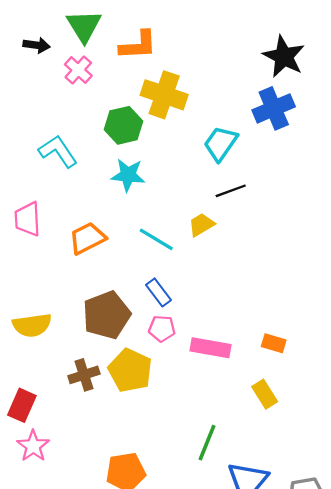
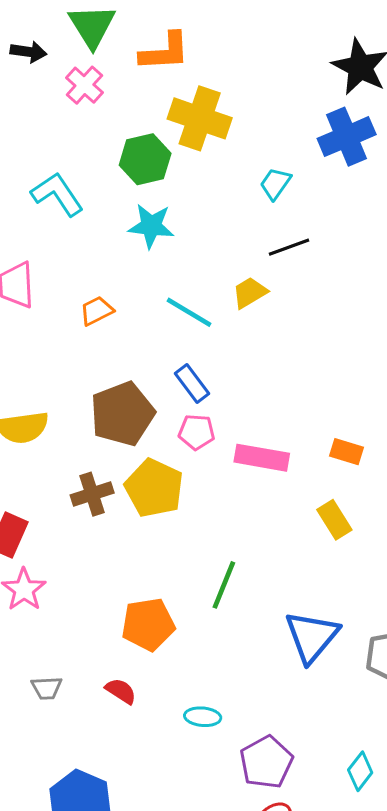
cyan trapezoid: (221, 143) -> (275, 184), size x0.7
orange trapezoid: (87, 238) -> (97, 311), size x0.7
green line: (207, 443) -> (224, 585), moved

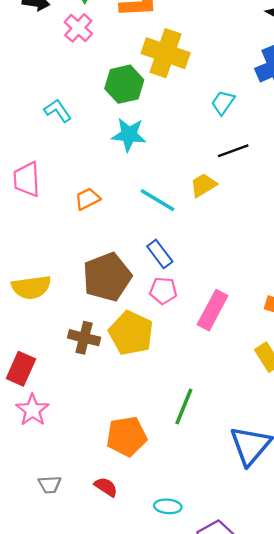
cyan L-shape: (57, 194) -> (58, 111), size x0.7
pink rectangle: (262, 458) -> (213, 310), turned -72
brown cross: (92, 494) -> (84, 338), turned 32

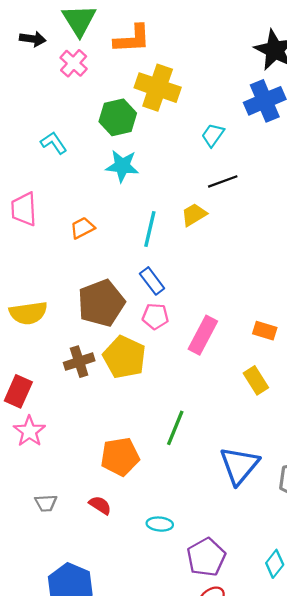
cyan line: (158, 200) -> (150, 229), turned 72
brown cross: (84, 338) -> (79, 362), turned -32

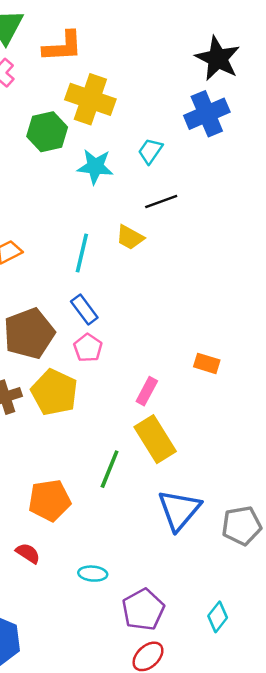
cyan star: (122, 166) -> (95, 167), moved
yellow trapezoid: (194, 215) -> (130, 237), turned -120
pink pentagon: (155, 316) -> (88, 348), turned 30
pink rectangle: (203, 335) -> (147, 391), moved, size x0.7
yellow rectangle: (256, 380) -> (155, 439), moved, size x1.5

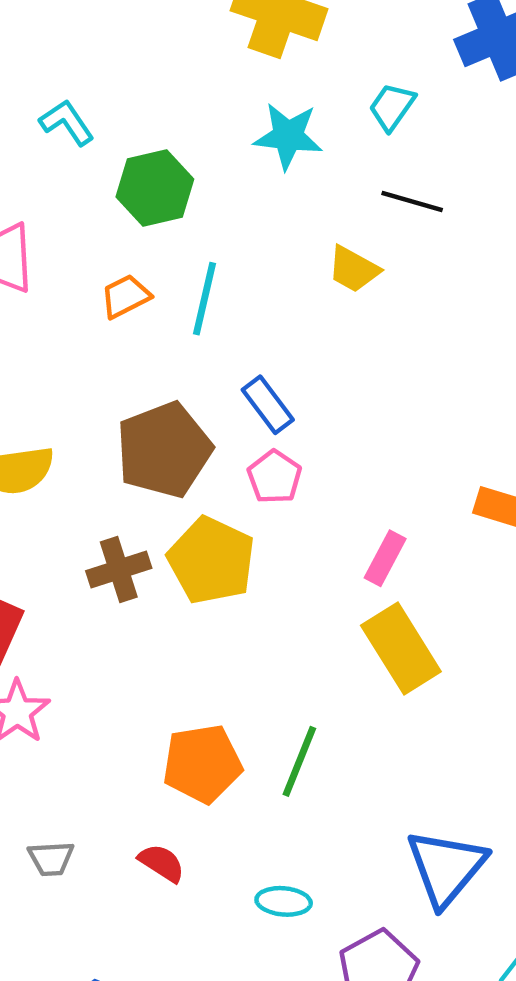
green hexagon: (47, 132) -> (155, 188), moved
black line: (161, 201) -> (412, 202), turned 36
cyan line: (82, 253) -> (205, 299), moved
green line: (110, 469) -> (299, 761), moved
blue triangle: (179, 510) -> (446, 868), moved

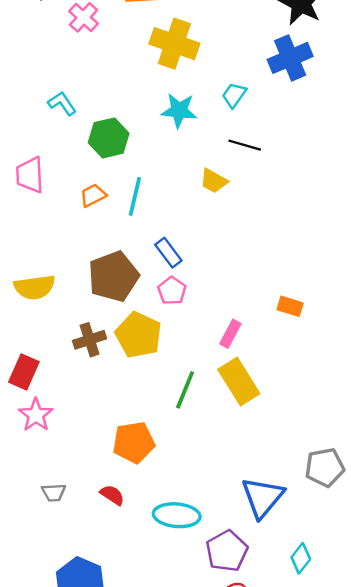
green line: (299, 761) -> (185, 390), moved
cyan ellipse: (284, 901) -> (177, 515), size x1.6

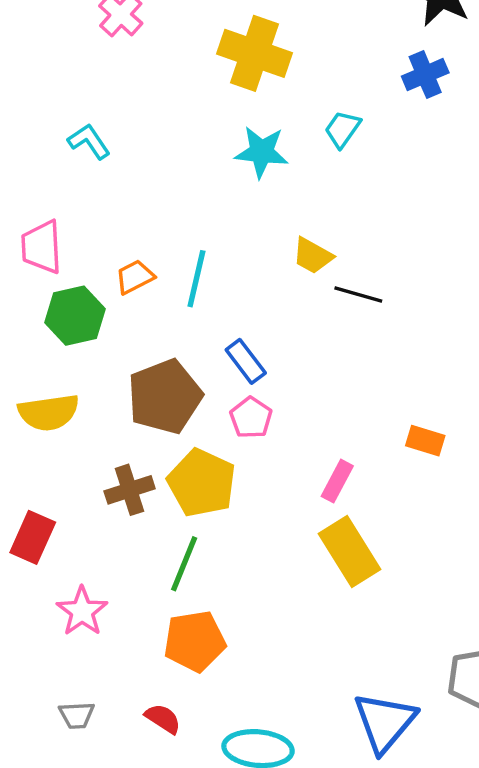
blue cross: (290, 58) -> (425, 75), size x0.7
green hexagon: (109, 138) -> (75, 316), moved
black line: (245, 145) -> (358, 295), moved
green line: (185, 390) -> (184, 564), moved
pink star: (36, 415) -> (82, 611), moved

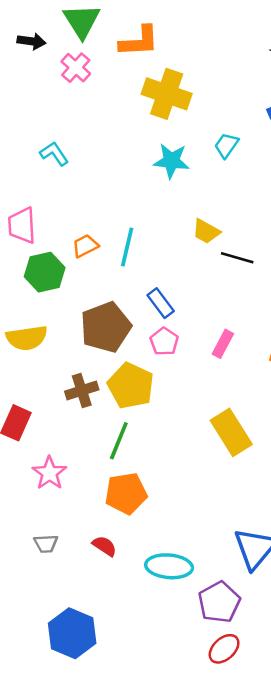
pink rectangle: (337, 481) -> (223, 344), moved

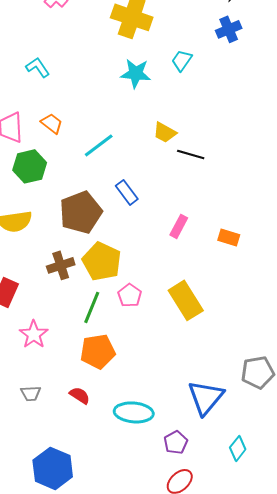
orange trapezoid: (85, 246) -> (52, 123), moved, turned 65
cyan line: (127, 247) -> (99, 145), turned 40
pink pentagon: (164, 341) -> (130, 295), moved
purple pentagon: (219, 602) -> (176, 442), size x0.7

